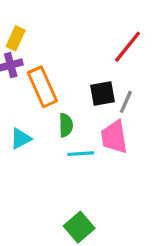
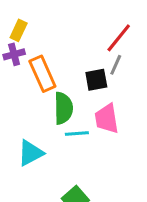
gray line: (126, 102) -> (116, 65), moved
green semicircle: (66, 125) -> (63, 108), size x1.5
cyan triangle: (21, 139) -> (31, 153), moved, size x1.4

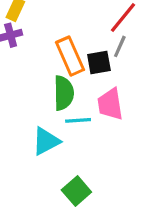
orange rectangle: (42, 74) -> (70, 56), moved
cyan triangle: (31, 153) -> (46, 141), moved

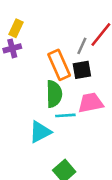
gray line: (120, 46) -> (82, 46), moved
pink trapezoid: (110, 104) -> (91, 103), turned 88

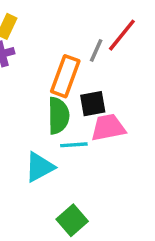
orange rectangle: (59, 65) -> (65, 76), turned 44
black square: (82, 70) -> (93, 104), moved

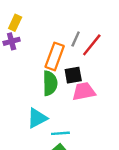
red line: (122, 35) -> (92, 45), moved
cyan line: (74, 145) -> (60, 133), moved

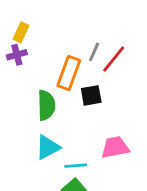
green semicircle: (50, 83) -> (46, 105), moved
pink trapezoid: (84, 91) -> (115, 147), moved

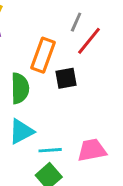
gray line: (94, 52) -> (76, 22), moved
pink trapezoid: (115, 147) -> (92, 150), moved

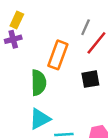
black square: (66, 78) -> (90, 79), moved

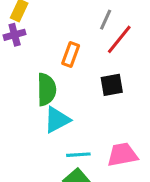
orange rectangle: (58, 55) -> (71, 55), size x0.7
cyan triangle: (40, 119) -> (57, 120), moved

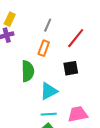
gray line: (106, 20) -> (48, 25), moved
cyan triangle: (57, 120) -> (49, 91), moved

